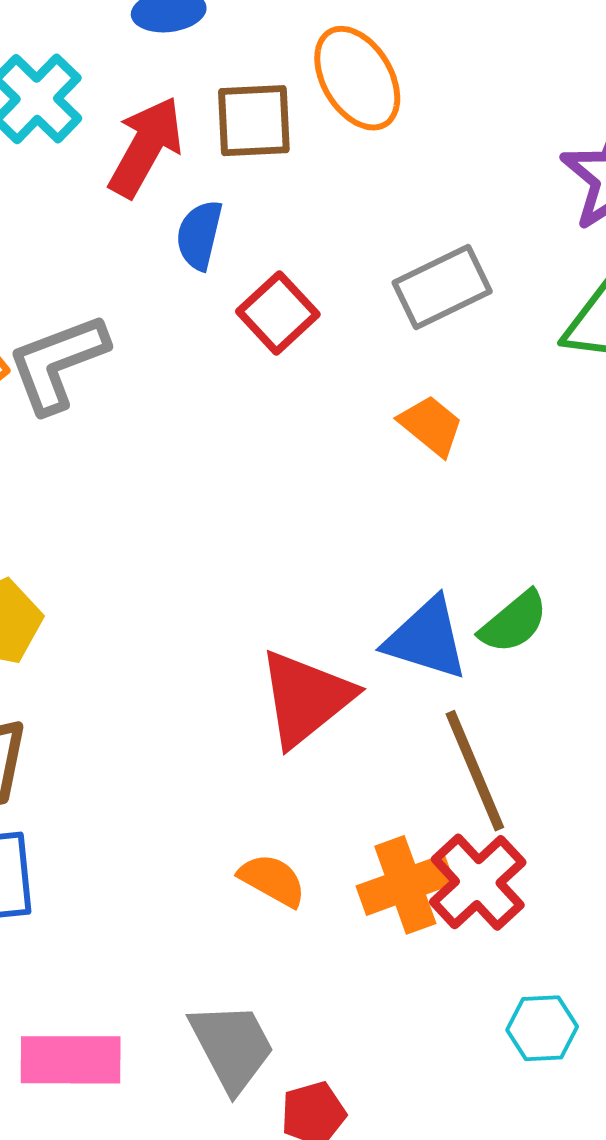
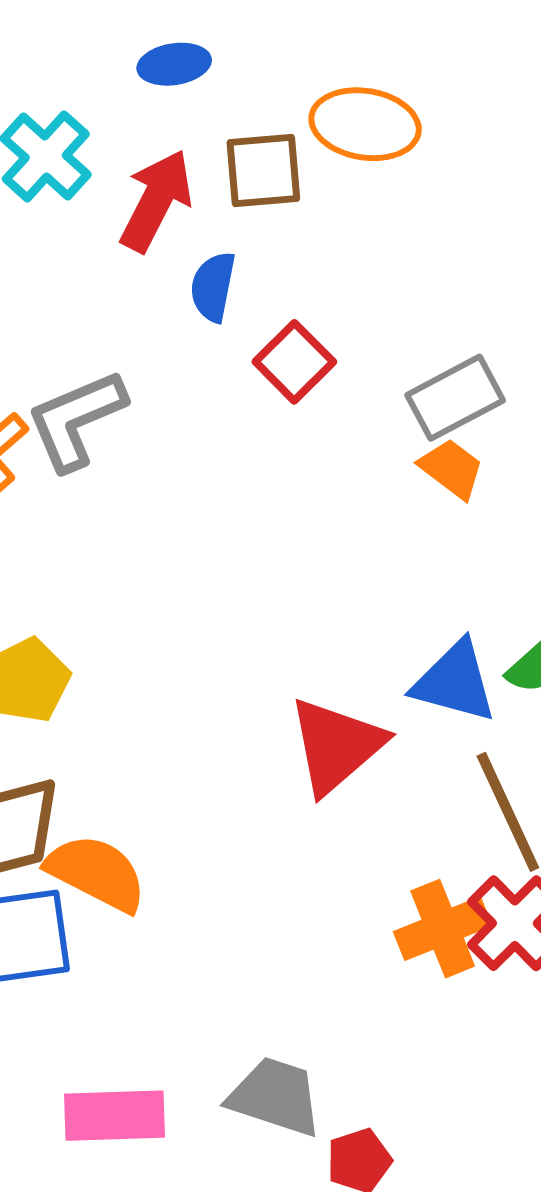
orange ellipse: (357, 78) -> (365, 124), turned -48
gray rectangle: (442, 287) -> (455, 398), moved
orange semicircle: (272, 880) -> (96, 873), moved, size x1.5
gray trapezoid: (232, 1047) -> (275, 1097), turned -42

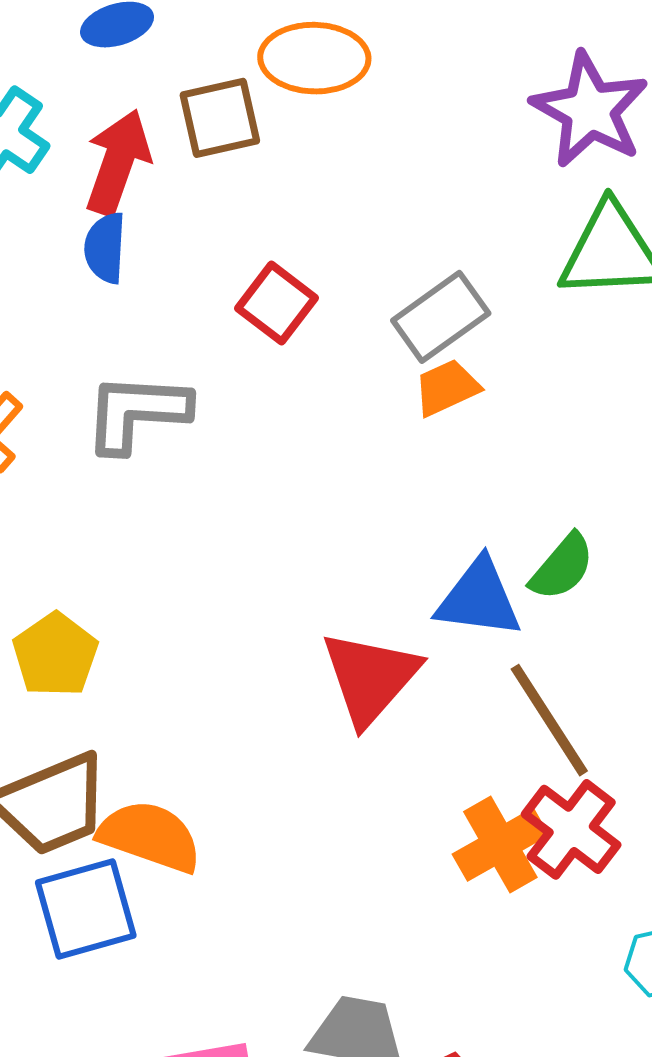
blue semicircle: (213, 287) -> (105, 248), moved
gray L-shape: (76, 420) -> (137, 413), moved, turned 34
orange trapezoid: (451, 469) -> (447, 388), turned -54

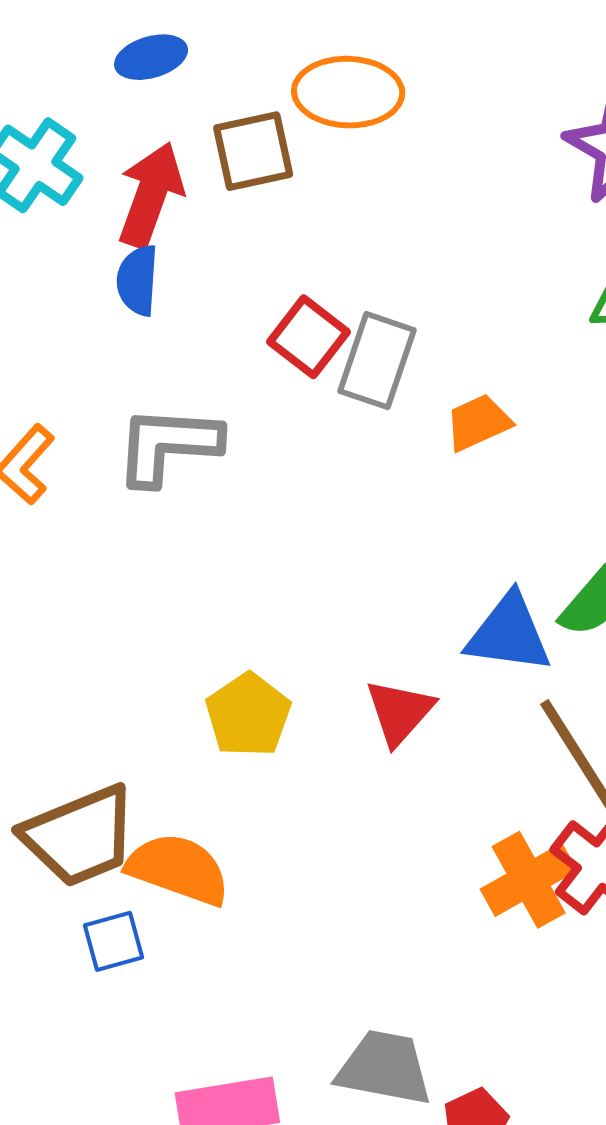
gray rectangle: (441, 317) -> (377, 361), moved, turned -36
yellow pentagon: (55, 655) -> (248, 715), moved
red triangle: (370, 678) -> (400, 712), size x0.7
blue square: (86, 909) -> (114, 941), size x0.6

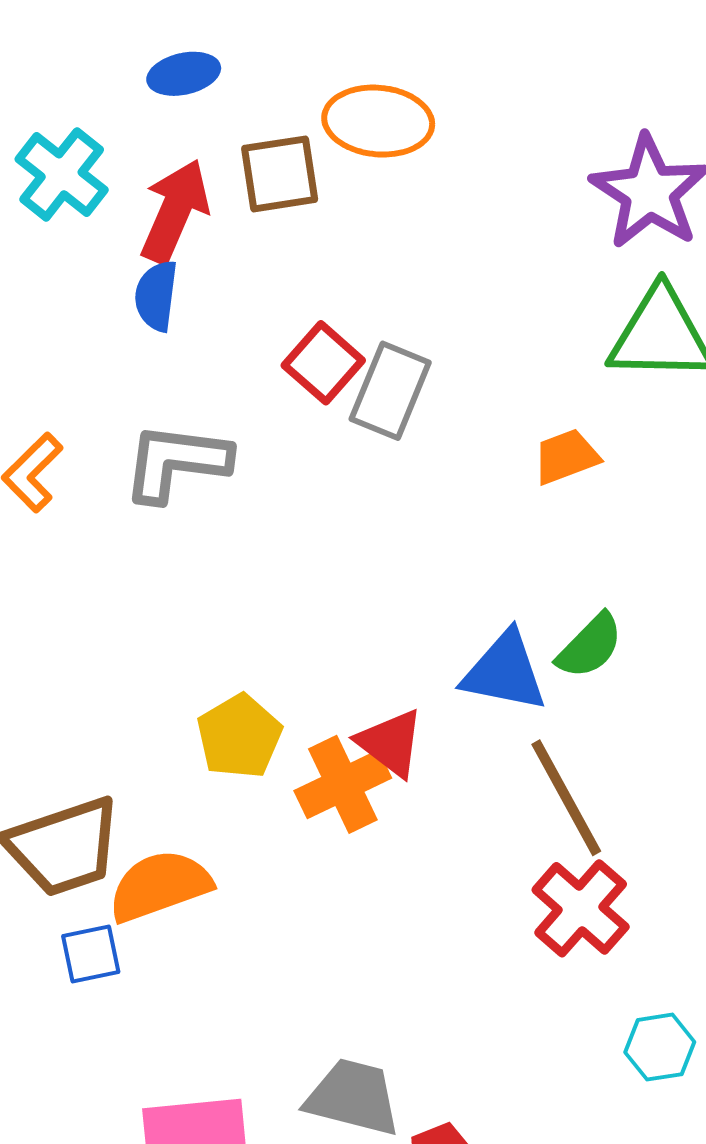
orange trapezoid: (478, 422) -> (566, 457), moved
red triangle: (400, 712) -> (391, 743), turned -38
orange semicircle: (178, 869) -> (160, 886), turned -43
orange cross: (529, 880) -> (343, 784), moved

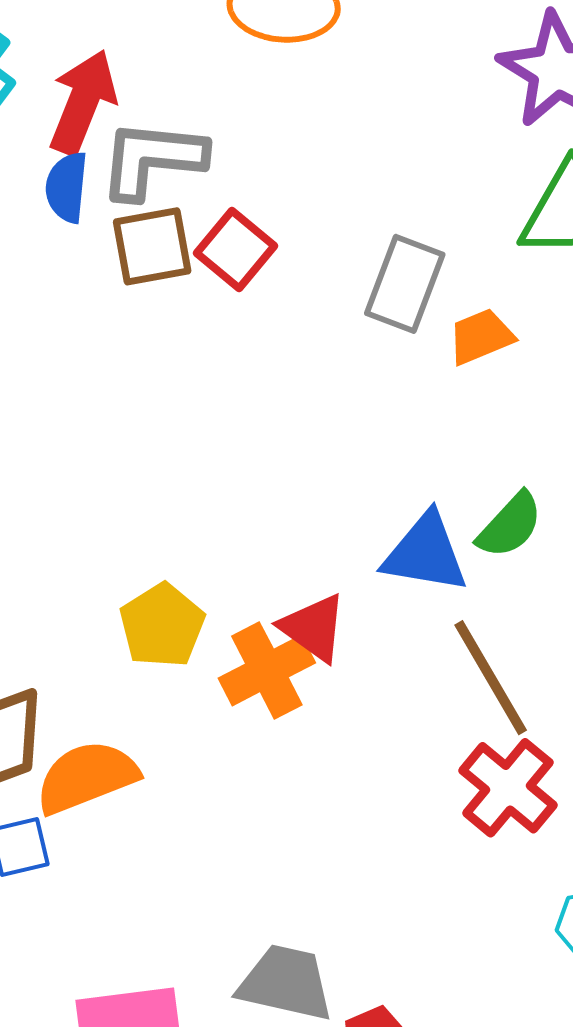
brown square: (280, 174) -> (152, 246), moved
gray rectangle: (390, 391) -> (405, 284), moved
gray L-shape: (176, 462) -> (152, 159), moved

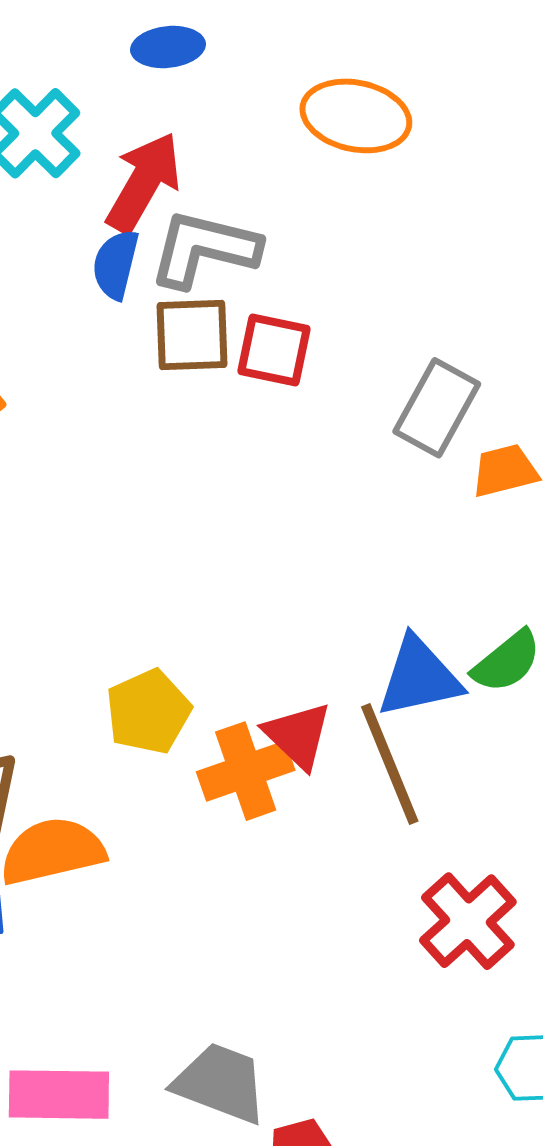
red square: (236, 250) -> (274, 350), turned -36
blue triangle: (425, 553) -> (419, 677), turned -30
brown line: (491, 678) -> (390, 764), moved

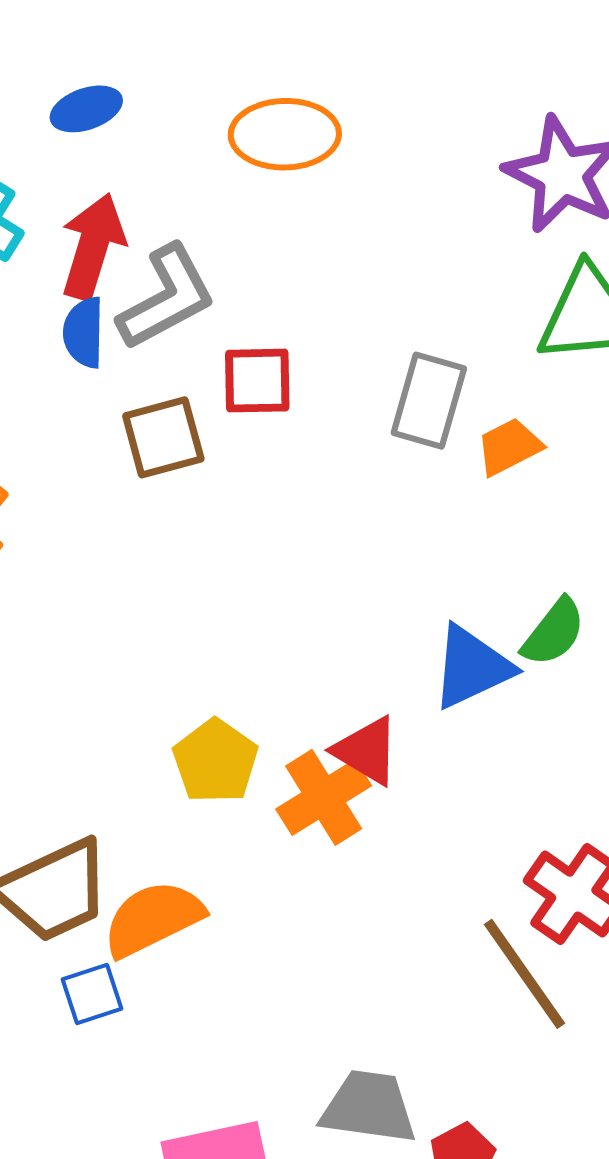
gray L-shape: (204, 249) -> (167, 297), turned 151
brown square: (192, 335) -> (163, 437), moved
brown line: (390, 764) -> (525, 974), moved

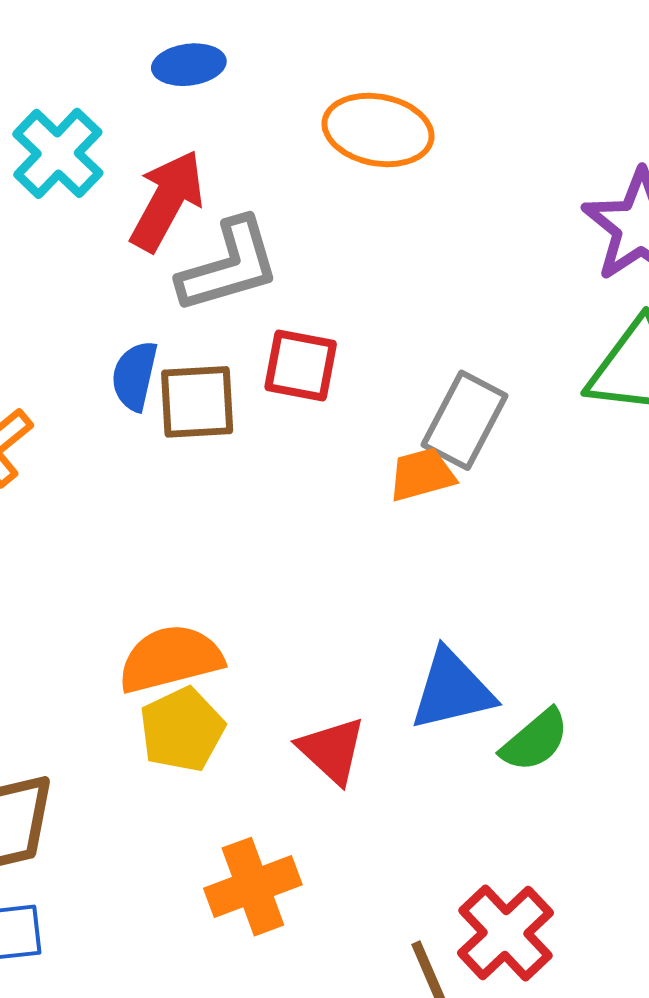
blue semicircle: (84, 333) -> (135, 376), moved
orange trapezoid: (509, 447) -> (422, 475), moved
green semicircle: (554, 632) -> (535, 740), moved
orange cross: (324, 797) -> (253, 887), moved
orange semicircle: (153, 919) -> (170, 659), moved

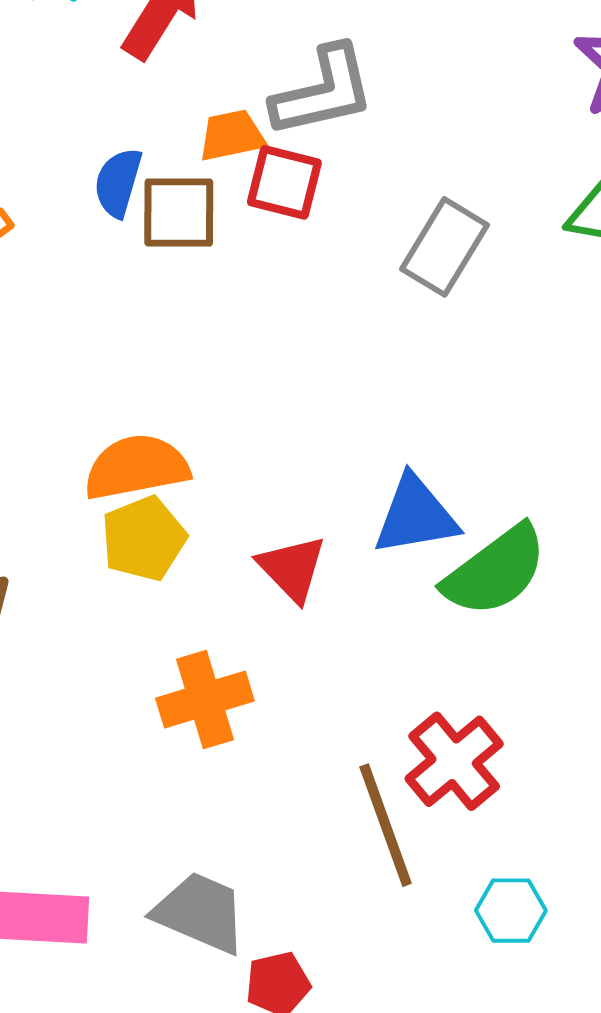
gray L-shape: (229, 266) -> (323, 92), moved
orange trapezoid: (422, 475) -> (232, 135), moved
green semicircle: (535, 740) -> (495, 571), size x1.5

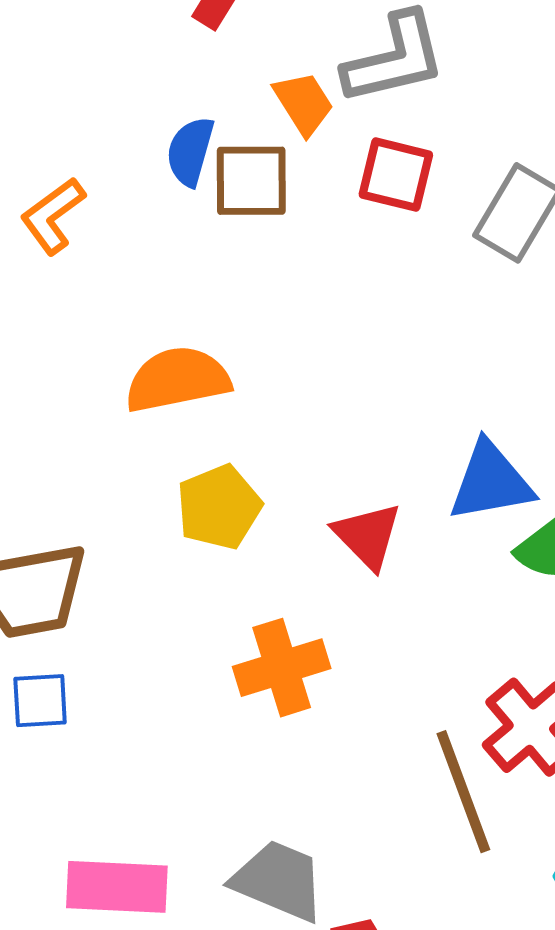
orange trapezoid: (232, 135) -> (304, 103), turned 70
red square: (284, 182) -> (396, 175), moved
orange semicircle: (137, 467) -> (178, 379), moved

